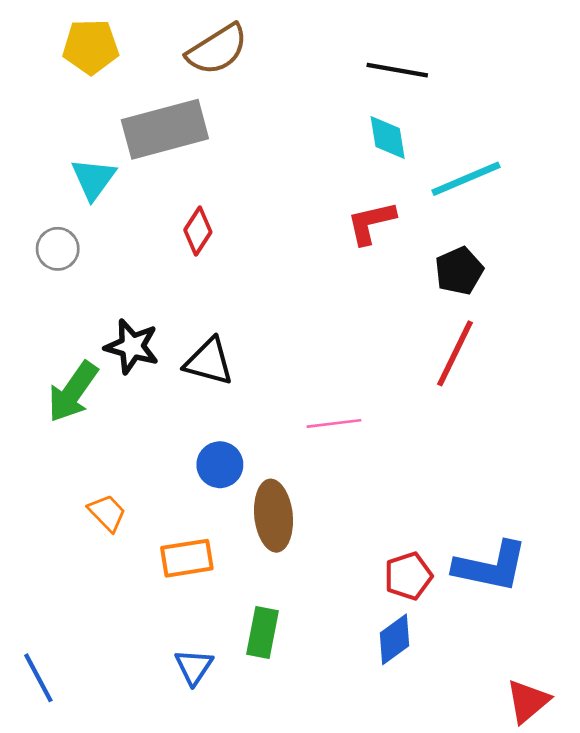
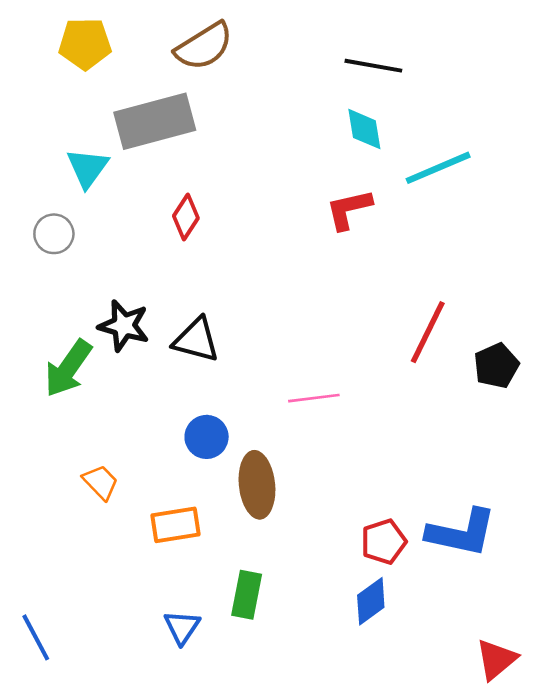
black pentagon: (459, 271) -> (496, 366), moved

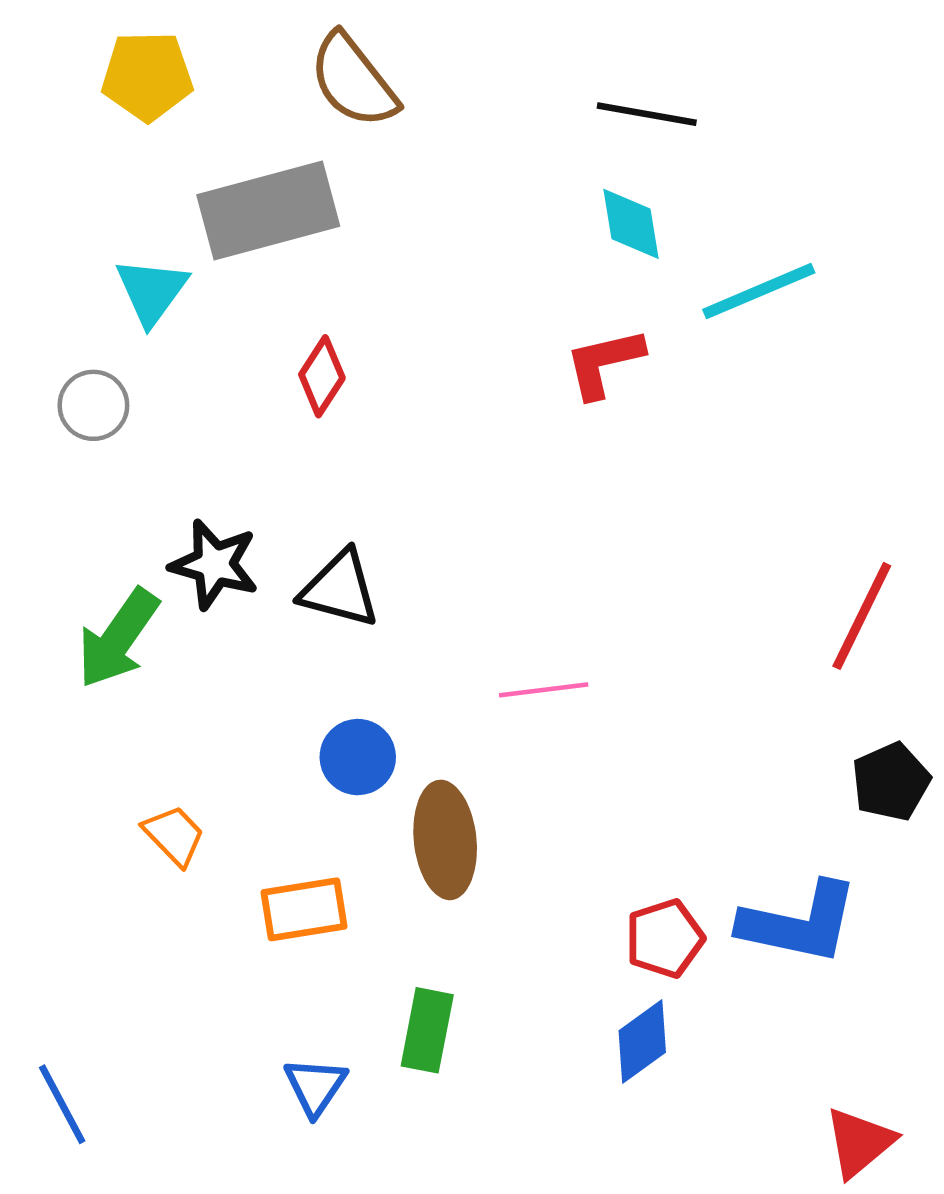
brown semicircle: (204, 46) -> (353, 81), turned 84
red line: (428, 332) -> (862, 616), moved
black pentagon: (496, 366) -> (891, 782), moved

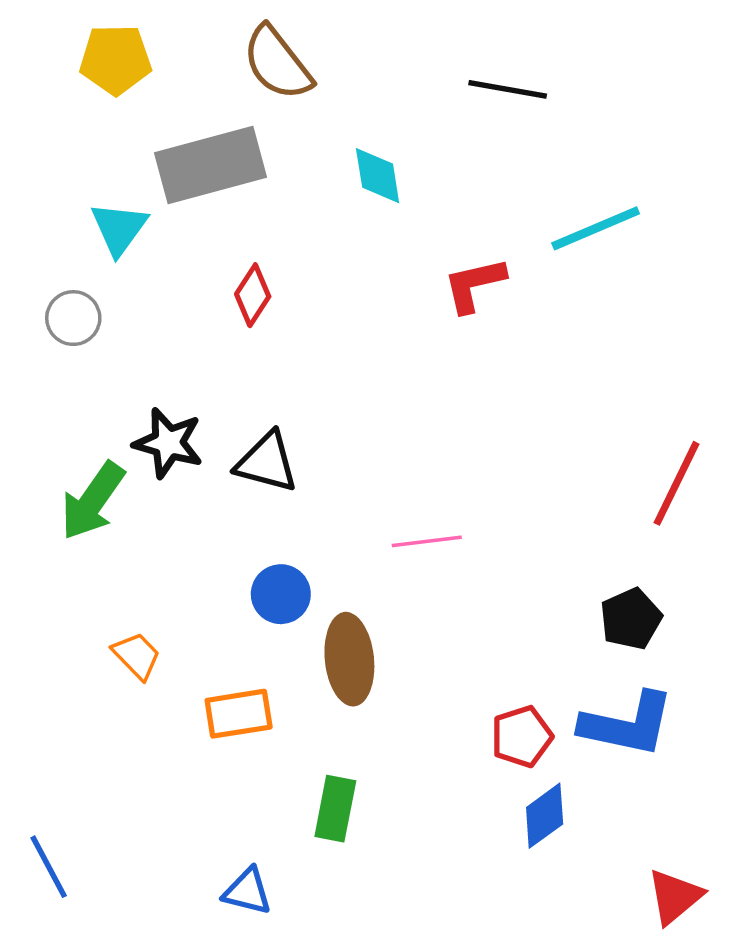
cyan diamond: (631, 224) -> (378, 176), moved
black pentagon: (891, 782) -> (631, 619), moved
blue diamond: (642, 1042) -> (545, 816), moved
blue triangle: (315, 1086) -> (247, 891), moved, turned -50

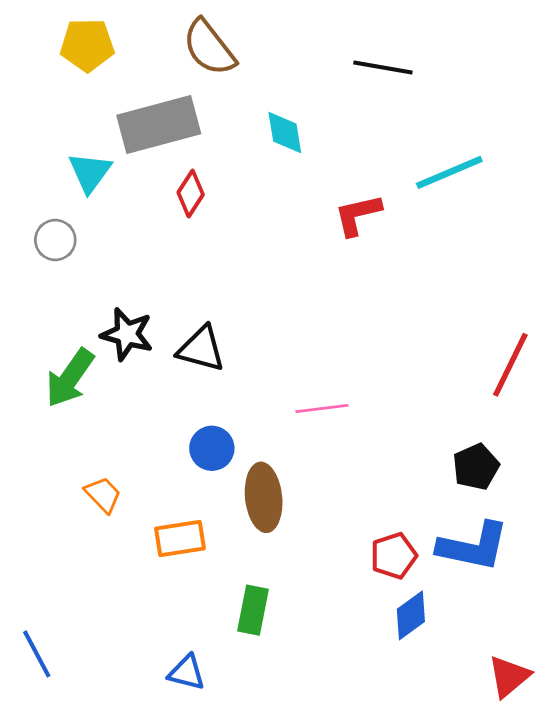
red diamond: (253, 295) -> (191, 194), moved

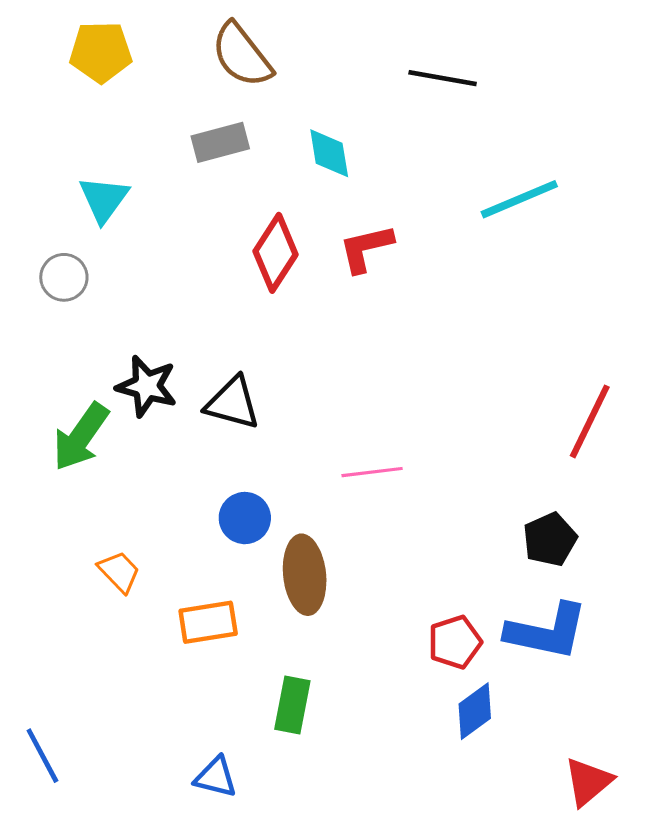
gray rectangle: (159, 125) -> (220, 142), moved, size x0.6
red diamond: (191, 194) -> (275, 253), moved, size x1.4
red L-shape: (358, 215) -> (366, 248), moved

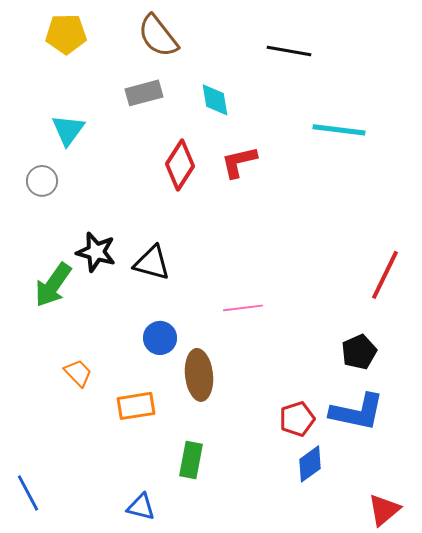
cyan line: (519, 199) -> (339, 130), turned 30

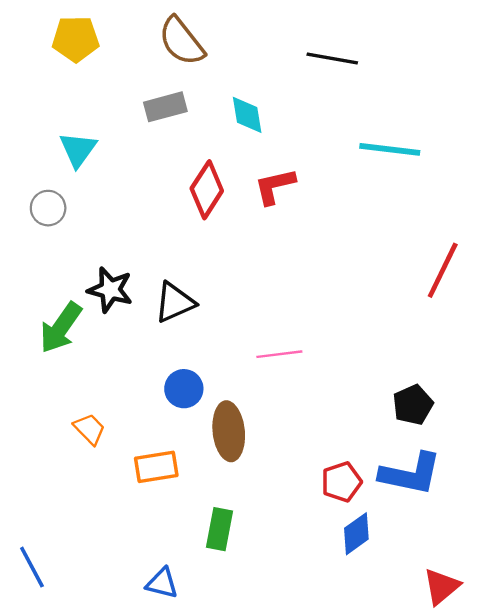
black triangle: (152, 263) -> (175, 302), turned -39
red line: (385, 275) -> (443, 270), moved

